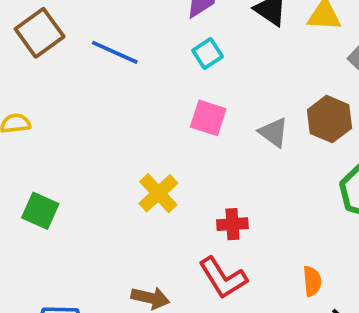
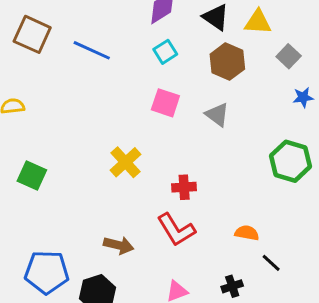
brown square: (40, 33) -> (32, 34), turned -30
brown hexagon: (329, 119) -> (227, 62), moved
orange semicircle: (312, 281) -> (247, 233), turned -75

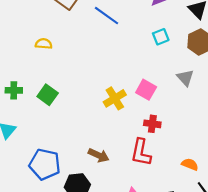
cyan square: (165, 52) -> (161, 37), moved
pink square: (165, 103) -> (146, 90), moved
red L-shape: (176, 230) -> (141, 152), turned 32

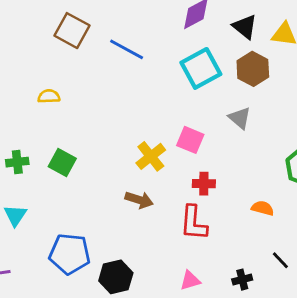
cyan square: (161, 37) -> (201, 68), size x1.8
brown arrow: (99, 155) -> (139, 200), moved
orange semicircle: (190, 164) -> (263, 208), moved

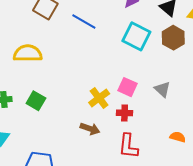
cyan square: (201, 68) -> (136, 36), turned -36
yellow semicircle: (49, 96) -> (28, 53), size x1.8
gray triangle: (240, 118) -> (162, 89), moved
red cross: (204, 184) -> (125, 113), moved

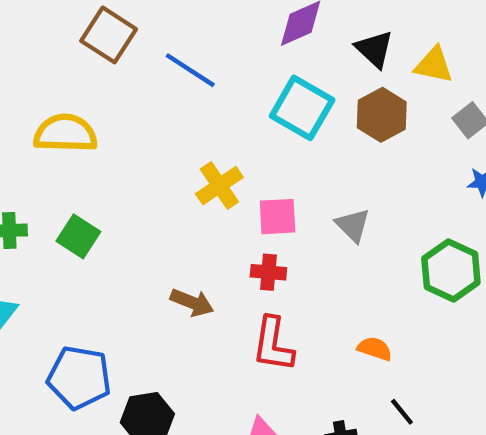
pink square: (127, 87) -> (278, 217), turned -30
yellow cross: (99, 98) -> (219, 186), moved
orange semicircle: (178, 137) -> (375, 349), moved

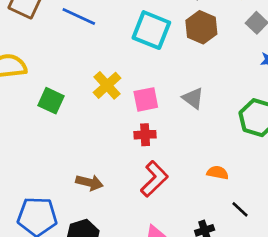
green square: (78, 236) -> (51, 101), moved
brown arrow: (192, 303) -> (89, 183), moved
red L-shape: (273, 344) -> (154, 179), turned -135

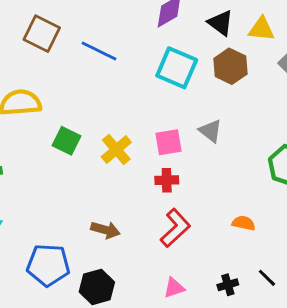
yellow cross: (107, 85) -> (116, 150), moved
gray triangle: (193, 98) -> (210, 131), moved
black line: (240, 209) -> (267, 278), moved

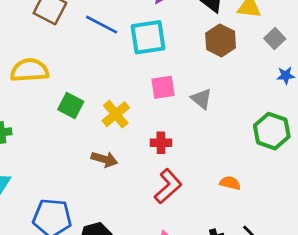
cyan square: (177, 68) -> (148, 37), moved, turned -33
pink square: (169, 142) -> (163, 87), moved
brown arrow: (105, 230) -> (104, 159), moved

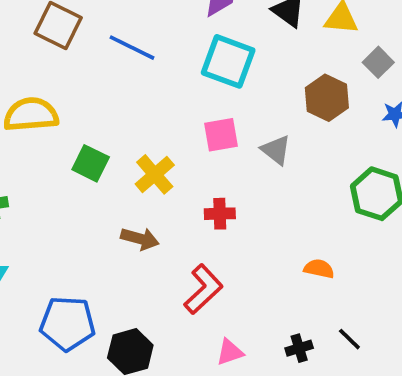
cyan square: (148, 37) -> (228, 61), moved, turned 30
brown hexagon: (221, 40) -> (327, 98), moved
red L-shape: (168, 186) -> (203, 289), moved

